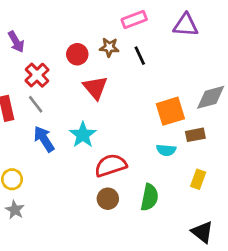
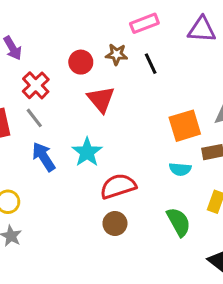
green semicircle: (150, 197) -> (179, 222), moved, turned -40

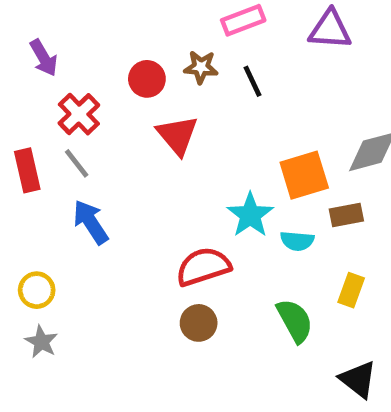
cyan star: (87, 152) -> (250, 215), moved

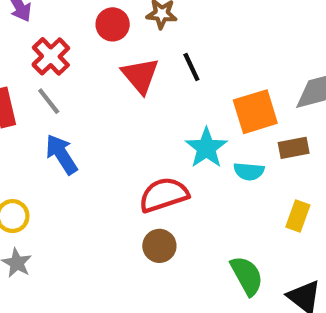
black line: (253, 81) -> (191, 67), moved
green semicircle: (295, 321) -> (247, 276), moved

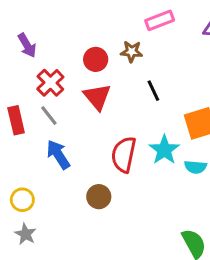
red triangle: (140, 76) -> (97, 97), moved
red semicircle: (164, 195) -> (124, 155), moved, turned -60
brown circle: (159, 246) -> (99, 197), moved

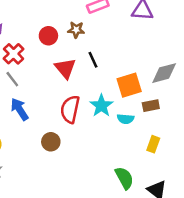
red triangle: (97, 97) -> (65, 68), moved

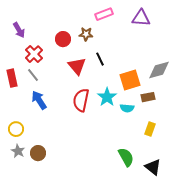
brown circle: (51, 142) -> (38, 153), moved

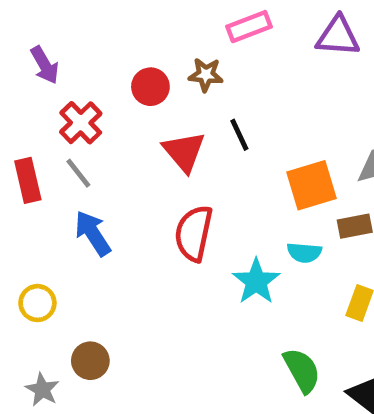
cyan star: (107, 97) -> (256, 281), moved
gray star: (18, 151) -> (42, 390), moved

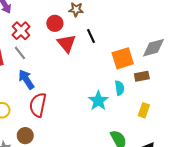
red circle: (150, 87) -> (55, 23), moved
red semicircle: (194, 233) -> (38, 105), moved
cyan semicircle: (304, 253) -> (120, 88), turned -104

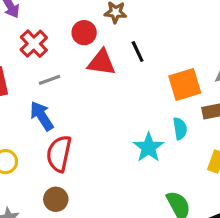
red triangle: (67, 43) -> (101, 63), turned -42
gray line: (20, 53) -> (50, 80), moved, turned -72
brown circle: (25, 136) -> (56, 199), moved

